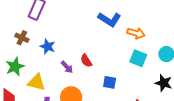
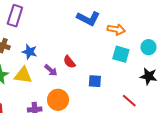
yellow triangle: (37, 82) -> (23, 75), moved

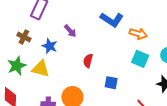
red semicircle: (69, 62) -> (88, 61), turned 48
purple arrow: (51, 70) -> (70, 31), moved

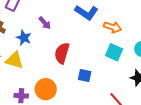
red semicircle: (88, 61) -> (62, 53), size x1.5

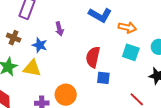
purple arrow: (45, 23) -> (59, 29), turned 32
red semicircle: (62, 53) -> (93, 57), moved

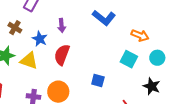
orange arrow: (127, 27) -> (140, 35), moved
red semicircle: (93, 57) -> (62, 55), moved

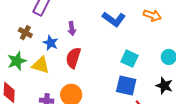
orange arrow: (140, 35) -> (152, 15), moved
cyan square: (129, 59) -> (129, 59), moved
blue square: (98, 80) -> (126, 85), moved, size x1.5

